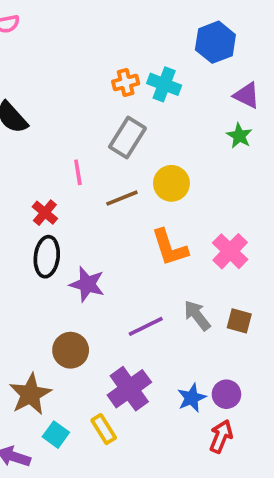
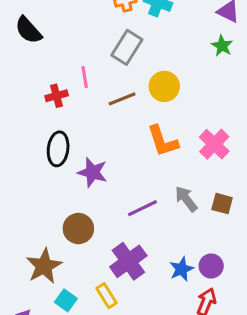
red cross: (45, 213) -> (57, 96), moved, turned 35

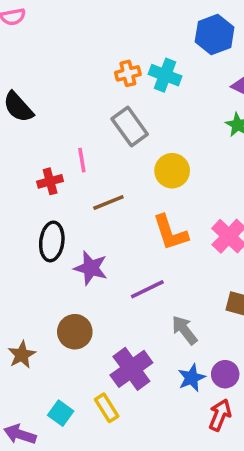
gray rectangle: (127, 47) -> (130, 126), turned -68
brown line: (122, 99) -> (108, 203), moved
gray arrow: (186, 199) -> (184, 330), moved
purple line: (142, 208) -> (147, 289), moved
brown star: (44, 266) -> (22, 355), moved, size x0.7

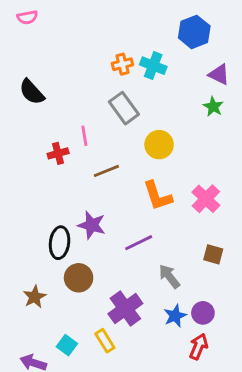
black ellipse: (52, 241) -> (60, 243), moved

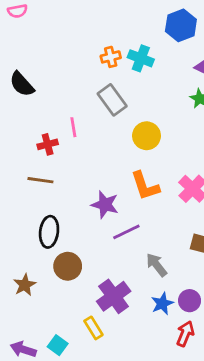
brown line: (106, 171) -> (40, 180), moved, turned 30
purple star: (92, 225) -> (105, 205), moved
cyan square: (67, 345) -> (58, 345), moved

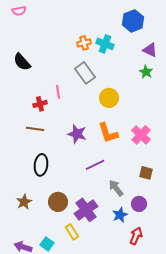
purple star: (105, 205) -> (77, 134), moved
brown circle: (68, 266) -> (58, 202), moved
purple circle: (190, 301) -> (139, 204), moved

